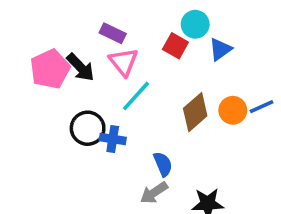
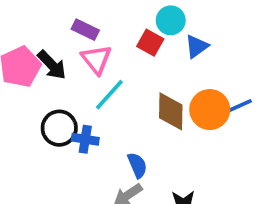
orange circle: (233, 110) -> (210, 110), size x1.4
brown diamond: (195, 112) -> (171, 111), turned -48

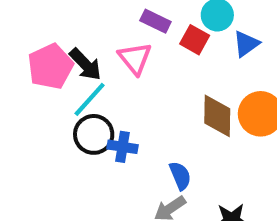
purple rectangle: (85, 30) -> (155, 21), moved
cyan line: (109, 95) -> (90, 99), moved

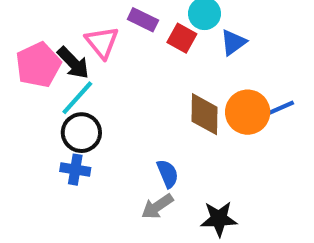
pink triangle: (135, 58) -> (102, 42), moved
blue cross: (123, 147) -> (75, 170), moved

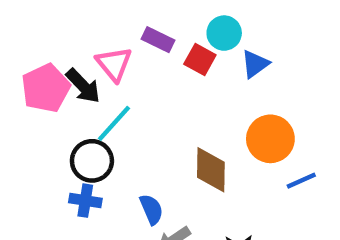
cyan line: (77, 98) -> (114, 123), moved
blue line: (280, 108) -> (301, 181), moved
brown diamond: (205, 114) -> (211, 170), moved
blue semicircle: (168, 174) -> (151, 209), moved

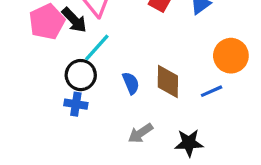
orange circle: (270, 139) -> (231, 56), moved
blue line: (301, 181) -> (212, 91), moved
blue semicircle: (151, 209) -> (131, 83), moved

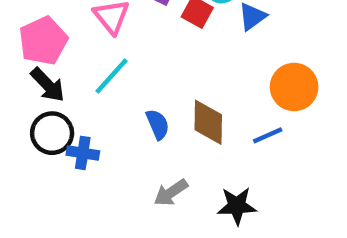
black arrow: (74, 20) -> (48, 85), moved
black circle: (81, 75) -> (52, 133), moved

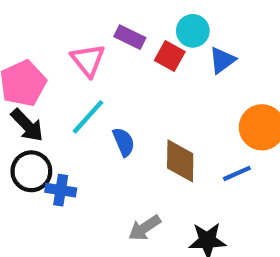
blue semicircle: (158, 124) -> (124, 142), moved

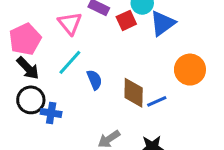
red square: (170, 56) -> (126, 20), turned 36
blue triangle: (222, 60) -> (162, 23), size x1.4
blue line: (237, 173) -> (157, 101), moved

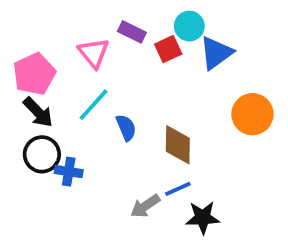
blue line: (157, 101) -> (178, 189), moved

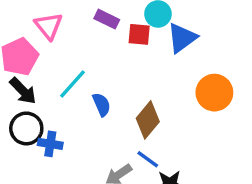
red square: (168, 49) -> (139, 34), turned 30
pink triangle: (94, 53) -> (49, 26), moved
brown diamond: (178, 145) -> (148, 120), turned 39
blue line: (178, 189) -> (148, 159), turned 60

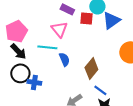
pink triangle: (49, 26) -> (59, 29), moved
cyan line: (72, 84) -> (47, 47), turned 54
blue line: (148, 159) -> (100, 90), moved

